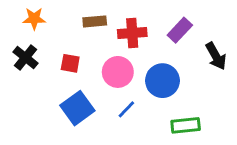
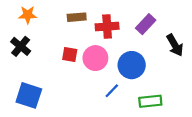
red square: (70, 63) -> (70, 55), moved
blue square: (77, 108) -> (29, 95), moved, turned -36
blue line: (126, 109) -> (112, 91), moved

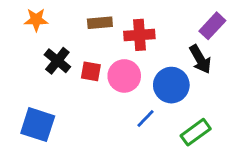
purple rectangle: (146, 24) -> (212, 26), moved
black arrow: (175, 45) -> (200, 59), moved
black cross: (21, 46) -> (57, 61), moved
green rectangle: (150, 101) -> (196, 132), turned -30

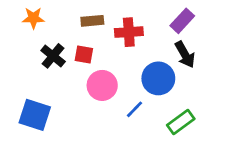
purple rectangle: (212, 26) -> (182, 21), moved
red square: (91, 71) -> (84, 55), moved
pink circle: (124, 76) -> (102, 85), moved

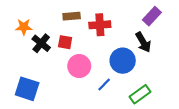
orange star: (33, 18) -> (24, 27), moved
purple rectangle: (182, 21) -> (152, 16), moved

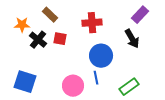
brown rectangle: (72, 16) -> (50, 15), moved, turned 49
blue circle: (123, 61) -> (101, 56), moved
pink circle: (79, 66) -> (73, 86), moved
blue line: (104, 84) -> (96, 78), turned -56

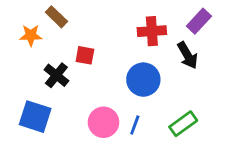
brown rectangle: (50, 15) -> (56, 17), moved
red cross: (92, 23) -> (152, 31), moved
black cross: (38, 40) -> (56, 75), moved
blue line: (96, 78) -> (135, 125), moved, turned 32

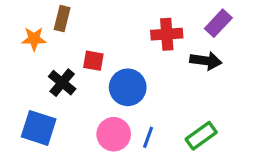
brown rectangle: (56, 17) -> (62, 19), turned 60
black arrow: (187, 55) -> (206, 61), turned -52
blue circle: (143, 80) -> (128, 87), moved

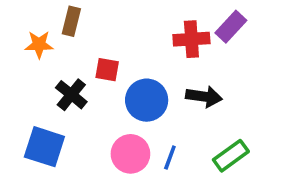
purple rectangle: (218, 23) -> (231, 27), moved
black arrow: (206, 61) -> (204, 97), moved

